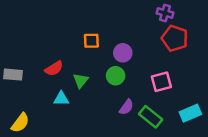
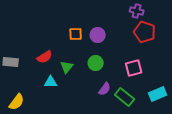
purple circle: (123, 53) -> (98, 35), moved

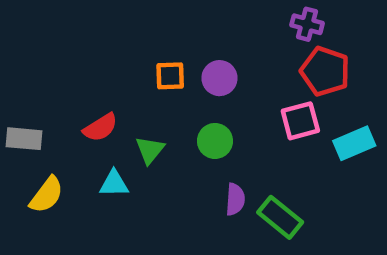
pink square: (134, 68) -> (300, 121), moved
purple semicircle: (105, 89) -> (235, 199), turned -32
cyan rectangle: (158, 94) -> (354, 143), moved
yellow semicircle: (17, 102) -> (47, 195), moved

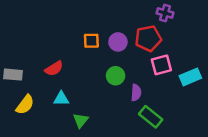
red pentagon: (325, 71) -> (148, 38), moved, turned -30
green triangle: (150, 150) -> (81, 120), moved
purple semicircle: (235, 199) -> (136, 93), moved

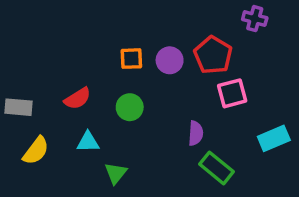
purple cross: (165, 13) -> (255, 19), moved
red pentagon: (148, 38) -> (213, 55), turned -30
green circle: (116, 76) -> (130, 107), moved
cyan rectangle: (190, 77) -> (274, 138), moved

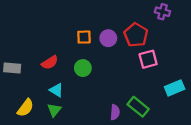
purple semicircle: (196, 133) -> (115, 112), moved
cyan triangle: (88, 142) -> (56, 90), turned 32
yellow semicircle: (36, 151) -> (25, 108), moved
green triangle: (116, 173) -> (54, 110), moved

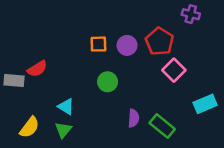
pink square: (148, 59) -> (174, 70), turned -30
red semicircle: (50, 62) -> (37, 69), moved
green circle: (83, 68) -> (108, 82), moved
purple semicircle: (115, 112) -> (134, 118), moved

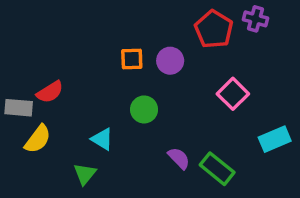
red pentagon: (160, 41) -> (214, 29), moved
cyan triangle: (66, 107) -> (102, 139), moved
purple semicircle: (134, 118) -> (179, 158), turned -48
yellow semicircle: (30, 127) -> (38, 139), moved

